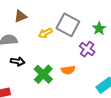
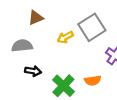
gray square: (68, 25) -> (92, 27), turned 30

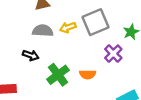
gray semicircle: (22, 46) -> (43, 31), moved

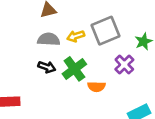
black arrow: (31, 55) -> (47, 67), moved
green cross: (58, 75) -> (74, 69), moved

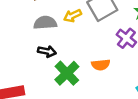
green cross: (74, 69) -> (67, 73), moved

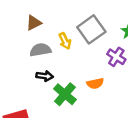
yellow arrow: (72, 16) -> (65, 41), turned -84

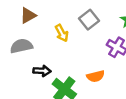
gray square: (91, 29) -> (89, 20), size x0.7
gray semicircle: (40, 50) -> (21, 46), moved

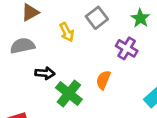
orange semicircle: (96, 76) -> (103, 80), turned 126

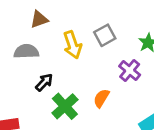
yellow arrow: (67, 32) -> (72, 45), size x1.4
black arrow: (45, 73) -> (44, 82), turned -60

